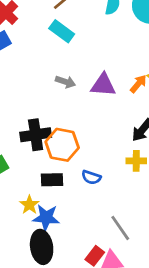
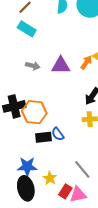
blue semicircle: (91, 177) -> (58, 134), turned 40
black rectangle: (52, 180) -> (44, 137), moved
yellow star: (29, 205) -> (50, 178), moved

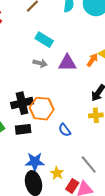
cyan rectangle: (27, 29) -> (44, 40), moved
black rectangle: (44, 137) -> (23, 129), moved

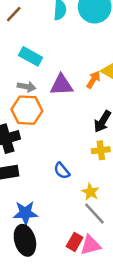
orange hexagon: (42, 109) -> (27, 110), moved
yellow star: (57, 173) -> (90, 192), moved

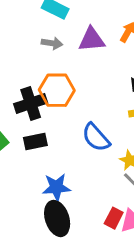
orange hexagon: (27, 110) -> (57, 90), moved
blue semicircle: (62, 171) -> (96, 137), size x1.5

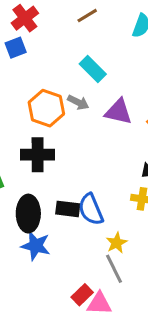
orange hexagon: (57, 90) -> (46, 108), moved
black rectangle: (35, 141) -> (68, 209), moved
black ellipse: (57, 218) -> (28, 214), moved

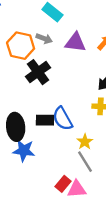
black cross: (38, 155) -> (38, 72), moved, turned -30

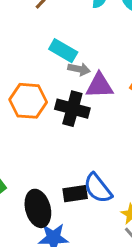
gray arrow: (44, 39) -> (79, 69), moved
black cross: (38, 72) -> (72, 109), moved, turned -30

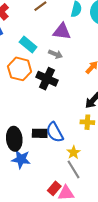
cyan rectangle: (63, 51) -> (28, 44), moved
purple triangle: (99, 86) -> (62, 31), moved

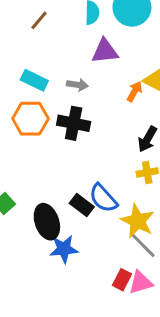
purple triangle: (62, 31) -> (105, 51), moved
black rectangle: (40, 133) -> (82, 205), turned 49
yellow star: (74, 152) -> (138, 221), size x1.6

